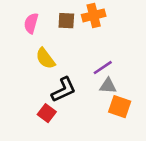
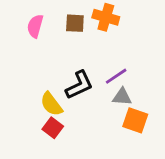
orange cross: (94, 15) -> (106, 17), turned 30
yellow semicircle: (45, 58) -> (51, 104), moved
black L-shape: (64, 90) -> (79, 85), moved

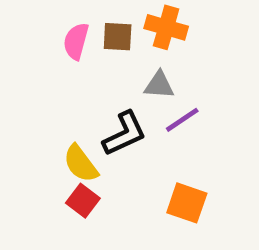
pink semicircle: (35, 26) -> (76, 41), moved
gray triangle: (122, 97) -> (159, 85), moved
orange square: (135, 120) -> (187, 203), moved

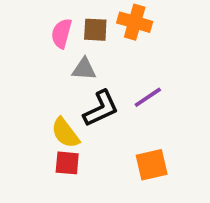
gray triangle: (159, 85) -> (84, 69), moved
red square: (83, 201) -> (67, 163), turned -32
orange square: (187, 203) -> (152, 165), turned -32

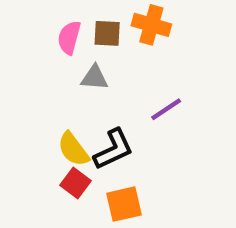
black L-shape: (101, 108) -> (113, 149), moved
red square: (67, 163) -> (75, 183), turned 32
orange square: (152, 165) -> (124, 204), moved

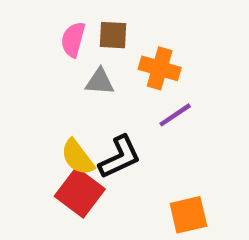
orange cross: (151, 25) -> (160, 68), moved
red square: (75, 183) -> (80, 193), size x1.5
orange square: (124, 204) -> (188, 215), moved

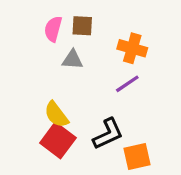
orange cross: (160, 68) -> (132, 48), moved
black L-shape: (120, 157) -> (108, 134), moved

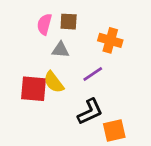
purple line: (127, 84) -> (93, 74), moved
yellow semicircle: (56, 115) -> (54, 82), moved
red square: (58, 140) -> (34, 89), moved, turned -32

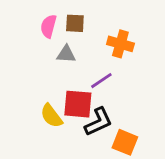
yellow semicircle: (54, 82) -> (51, 116), moved
red square: (34, 89) -> (78, 104), moved
orange square: (114, 130) -> (125, 142), turned 35

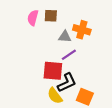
gray triangle: (66, 54) -> (65, 37), moved
yellow semicircle: (51, 116) -> (55, 96), moved

